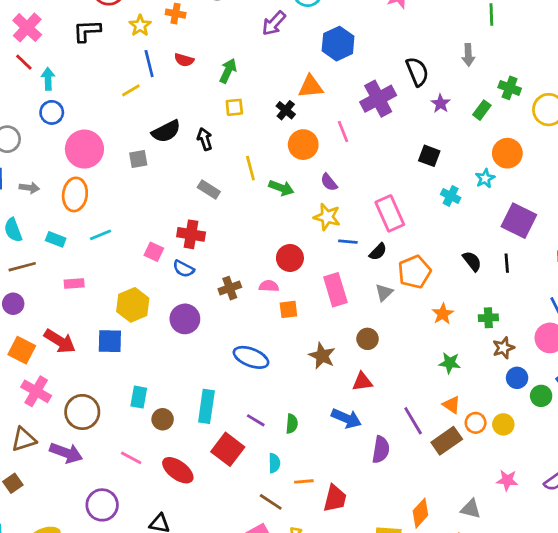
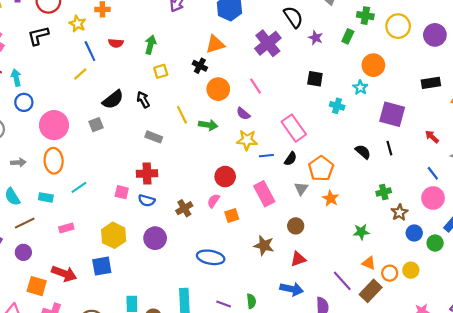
pink line: (343, 131) -> (256, 86), moved
pink semicircle: (269, 286) -> (213, 201), turned -48
orange star: (443, 314) -> (331, 198), moved

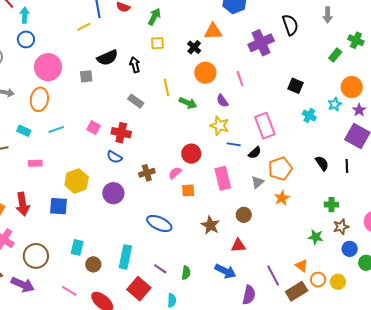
purple star: (316, 38) -> (359, 110), moved
pink square: (122, 192) -> (94, 128), moved
green star: (361, 232) -> (316, 237), moved
red arrow: (64, 274) -> (23, 204), turned 45

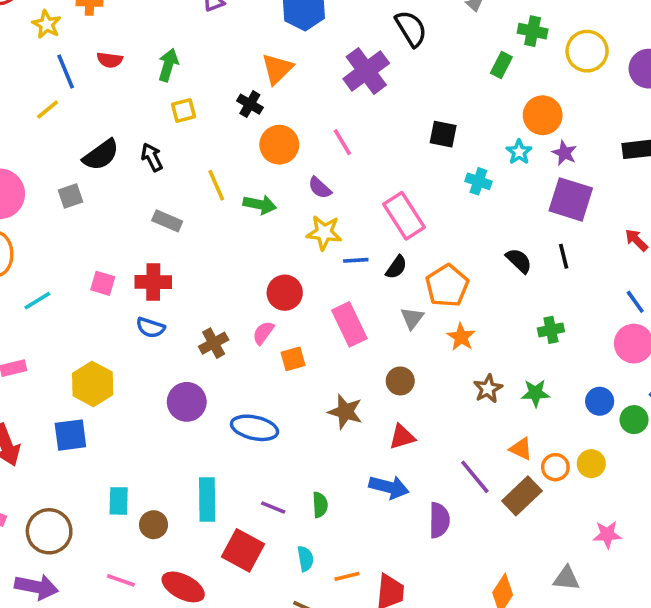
orange triangle: (213, 31) -> (277, 69), turned -30
purple circle: (113, 193) -> (187, 402), moved
brown star: (341, 227) -> (488, 389), moved

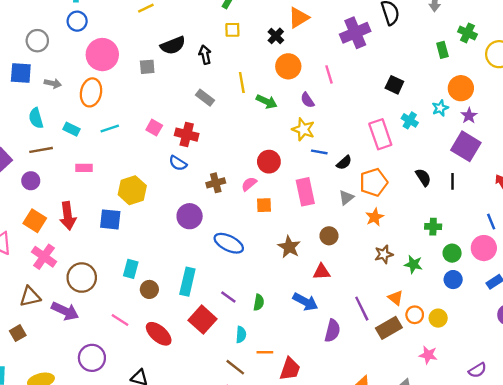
green rectangle: (501, 65) -> (442, 50), turned -56
pink rectangle: (404, 216) -> (380, 134), moved
green circle: (634, 420) -> (452, 253), moved
pink star: (607, 535) -> (428, 355), moved

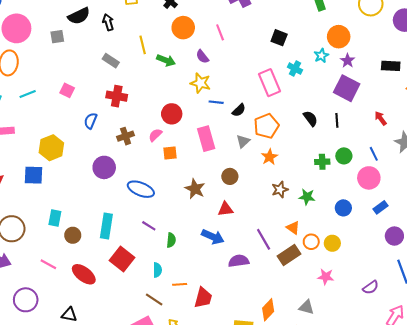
red cross: (187, 135) -> (117, 96), moved
blue semicircle: (178, 163) -> (91, 121), turned 84
green circle: (452, 253) -> (344, 156), moved
purple line: (228, 297) -> (149, 226), moved
purple semicircle: (332, 331) -> (239, 261), turned -108

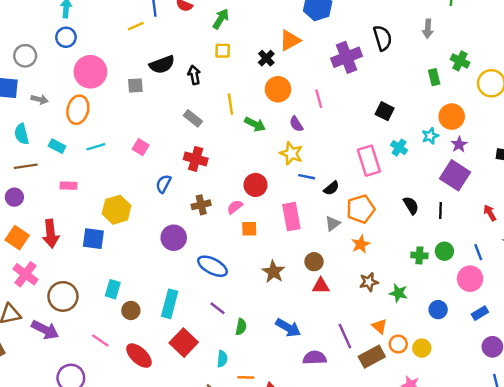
red triangle: (225, 209) -> (321, 286), moved

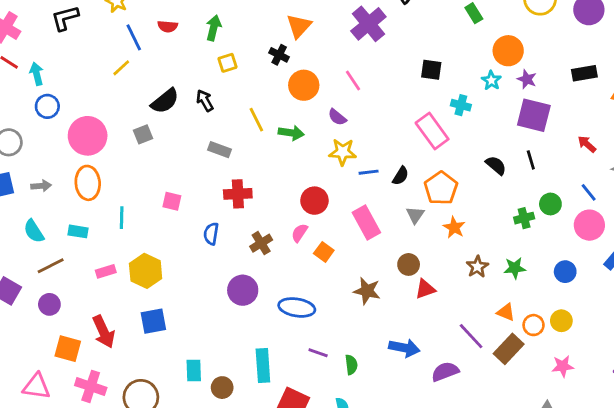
cyan line: (96, 147) -> (122, 218), turned -54
yellow hexagon: (117, 210) -> (146, 271), moved
orange square: (249, 229) -> (324, 252), turned -35

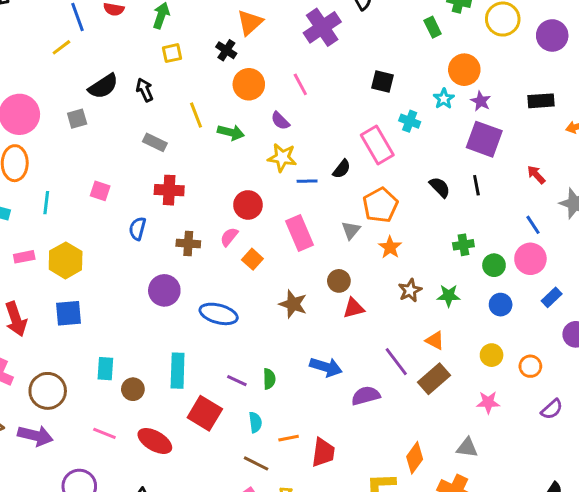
black semicircle: (401, 176) -> (342, 169), moved
green circle: (550, 204) -> (494, 265), moved
brown cross: (261, 243) -> (188, 243), turned 30
orange circle: (534, 325) -> (530, 366), moved
purple line: (318, 353) -> (237, 381), moved

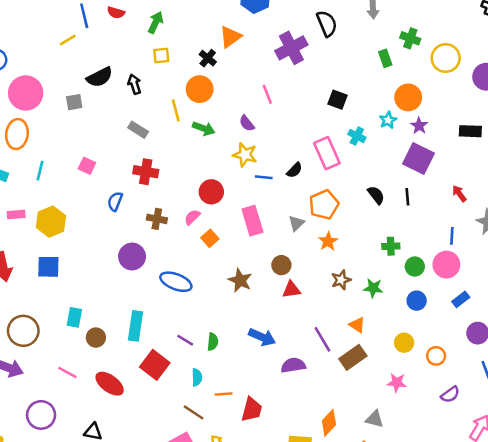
orange circle: (249, 84) -> (200, 89), moved
blue line: (533, 225) -> (452, 236), turned 30

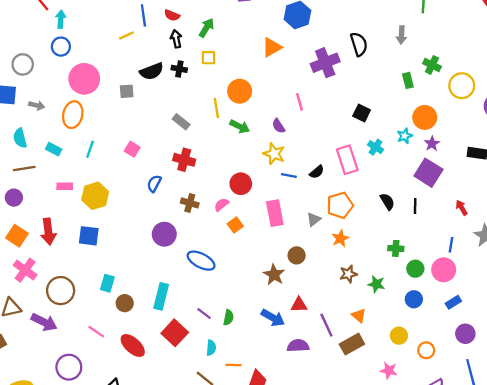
black cross: (208, 58) -> (179, 69), moved, turned -35
black arrow: (134, 84) -> (176, 39), moved
brown star: (240, 280) -> (274, 275), moved
red triangle: (291, 290) -> (299, 305), moved

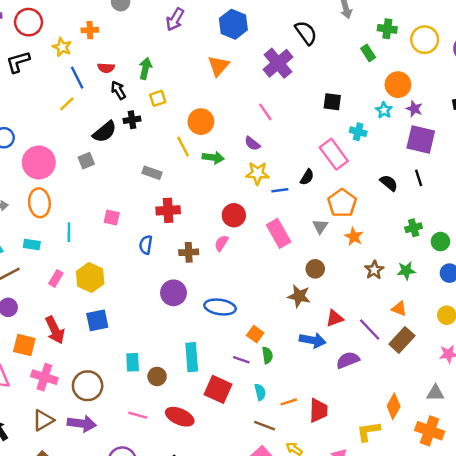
pink rectangle: (65, 186) -> (56, 278), turned -42
orange square: (235, 225) -> (255, 334), moved

